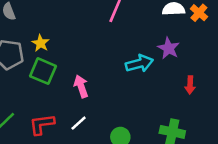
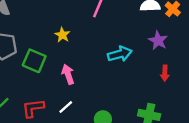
yellow star: (40, 43) -> (62, 35), moved
purple star: (169, 48) -> (158, 41), moved

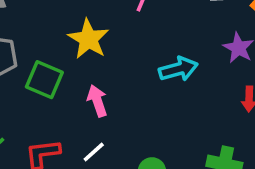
yellow star: (62, 35) -> (88, 39), size x1.6

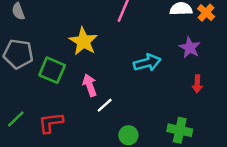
white line: (94, 152) -> (105, 105), moved

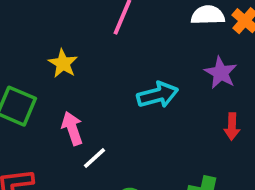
yellow star: (83, 41) -> (63, 63), size x0.7

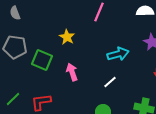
white line: (95, 158) -> (110, 82), moved

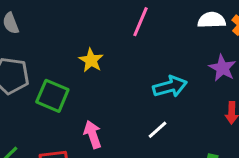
pink arrow: (72, 72) -> (93, 134), moved

